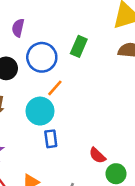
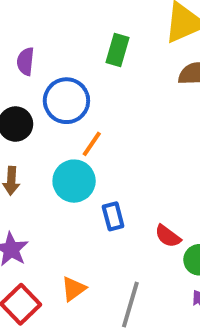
green rectangle: (79, 46) -> (118, 50), moved
blue rectangle: (51, 139) -> (113, 216), moved

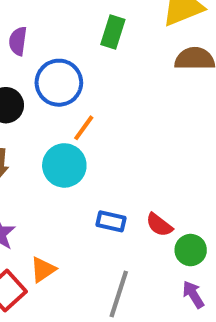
blue rectangle: (113, 216) -> (111, 221), moved, turned -64
orange triangle: (74, 289) -> (43, 270), moved

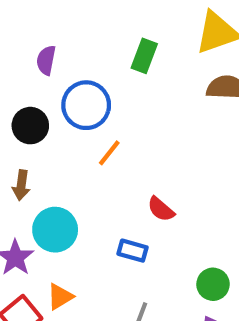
cyan circle: (64, 165) -> (55, 230), moved
red semicircle: (159, 225) -> (161, 209), moved

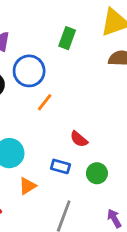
green circle: (213, 284) -> (97, 173), moved
orange triangle: (60, 297) -> (27, 186), moved

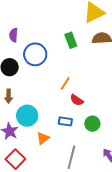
green rectangle: (67, 38) -> (71, 40), moved, turned -35
orange line: (45, 102) -> (65, 83), moved

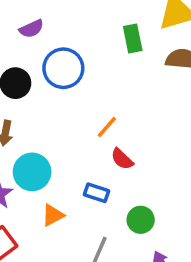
purple semicircle: (14, 35) -> (31, 29), turned -128
green rectangle: (71, 40) -> (133, 38), moved
green circle: (92, 124) -> (141, 220), moved

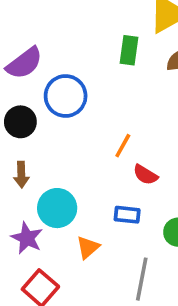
purple semicircle: (31, 29) -> (24, 63), size x1.5
green rectangle: (133, 38) -> (129, 50), turned 32

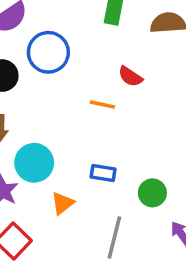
orange line: (123, 146) -> (102, 104), turned 70
red semicircle: (145, 175) -> (130, 76), moved

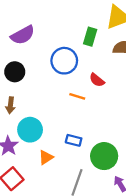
blue circle: (48, 52) -> (64, 61), moved
green circle: (152, 193) -> (104, 156), size x1.5

